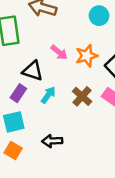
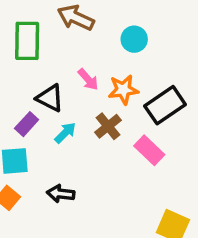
cyan circle: (99, 16) -> (134, 39), moved
brown cross: (82, 96) -> (108, 126), moved

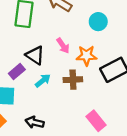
brown cross: (108, 126) -> (73, 80), turned 30
pink rectangle: (149, 150) -> (96, 121), moved

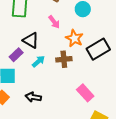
pink arrow: (63, 46) -> (54, 22), moved
orange star: (87, 56) -> (74, 38), turned 30

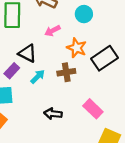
pink arrow: (54, 22) -> (52, 31), turned 104
black arrow: (33, 97) -> (53, 114), moved

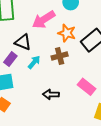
pink arrow: (52, 31) -> (44, 20), size x1.6

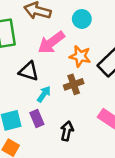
purple rectangle: (10, 59) -> (37, 118), moved, turned -56
black arrow: (51, 94) -> (67, 131), turned 105

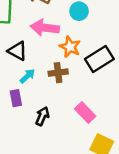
pink arrow: (51, 42) -> (45, 28), turned 32

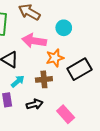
orange star: (70, 47) -> (55, 58), turned 30
black arrow: (42, 116) -> (35, 104), moved, turned 49

